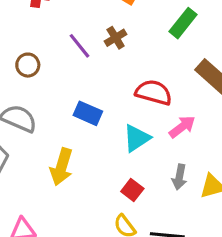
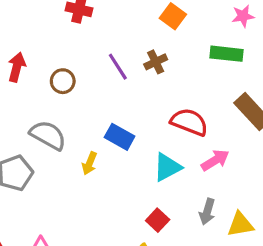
green rectangle: (183, 23) -> (226, 54), turned 52
yellow arrow: (61, 167) -> (89, 163), moved, size x0.6

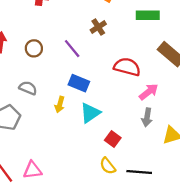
purple line: (118, 67) -> (72, 49), moved
gray semicircle: (48, 135) -> (28, 88), size x0.7
cyan triangle: (167, 167) -> (90, 113), moved
gray arrow: (207, 212) -> (147, 117), moved

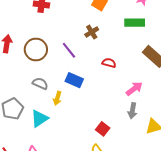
brown circle: (34, 48) -> (36, 49), size x1.5
red semicircle: (127, 67) -> (109, 63), moved, size x0.6
gray semicircle: (28, 88) -> (40, 83), moved
cyan triangle: (90, 113) -> (39, 118), moved

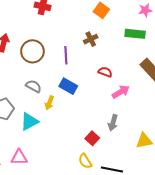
purple line: (69, 50) -> (66, 55), turned 30
pink arrow: (134, 89) -> (121, 92), moved
gray arrow: (132, 111) -> (113, 123), moved

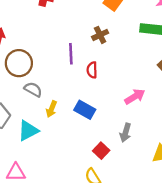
brown circle: (32, 51) -> (19, 63), moved
red semicircle: (105, 72) -> (92, 70), moved, turned -112
blue rectangle: (68, 86) -> (85, 110), moved

